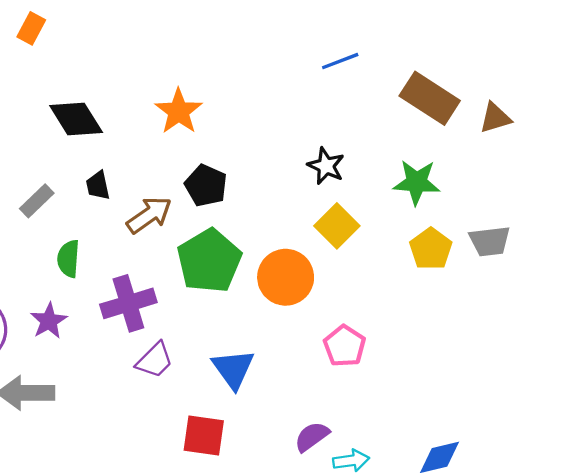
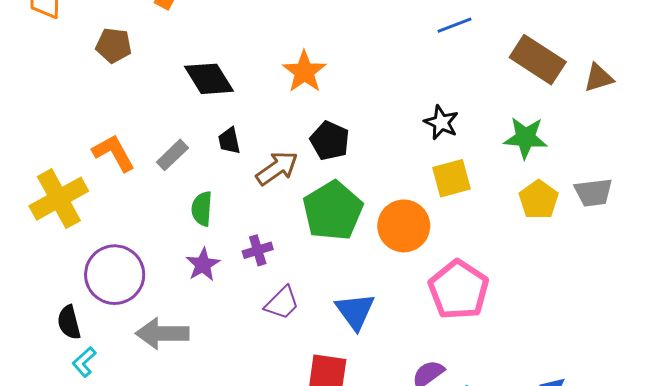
yellow square: (337, 226) -> (451, 178), turned 30
purple cross: (128, 303) -> (258, 250), size x0.6
purple star: (49, 321) -> (203, 264), moved
pink pentagon: (345, 346) -> (459, 290), size x1.5

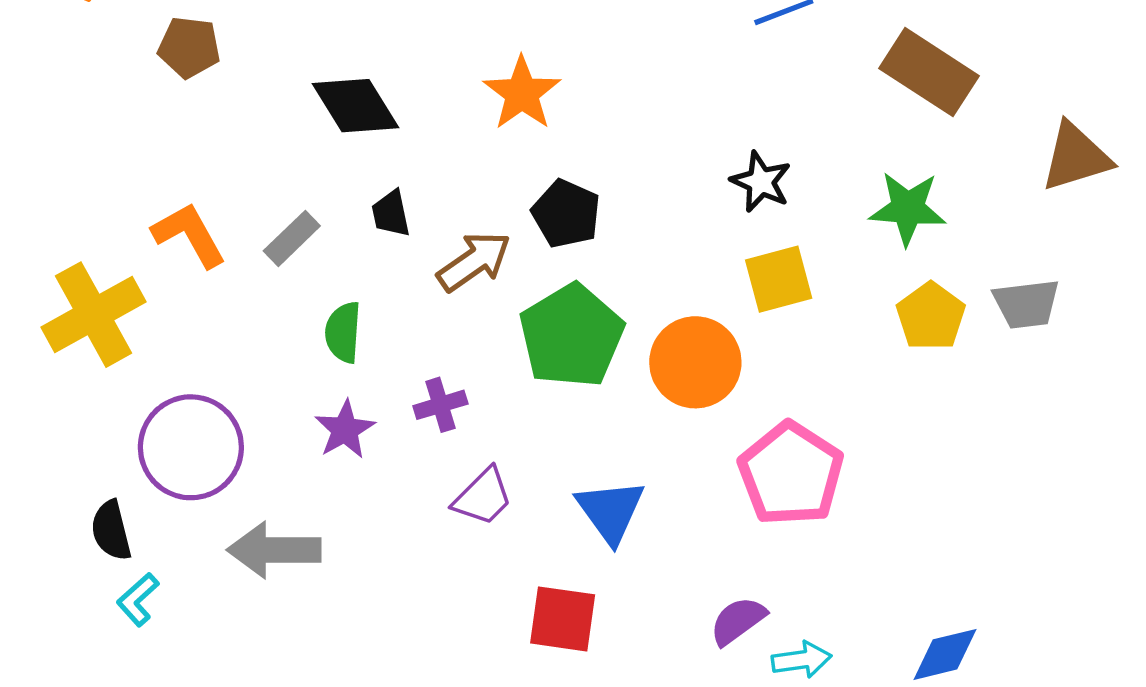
brown triangle: (599, 78) -> (1076, 157), moved, size x1.4

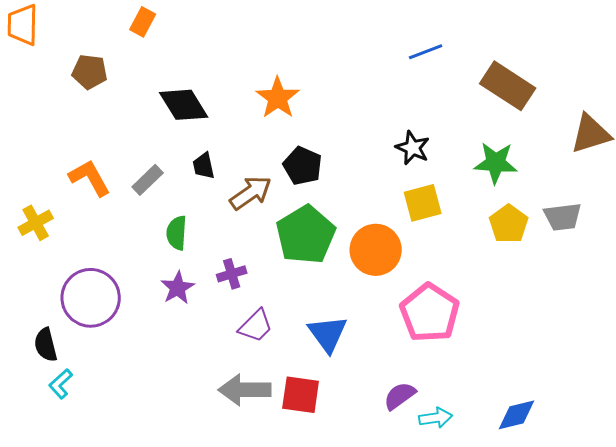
yellow cross: (94, 315) -> (36, 223), size x0.6
gray arrow: (274, 550) -> (245, 390), moved

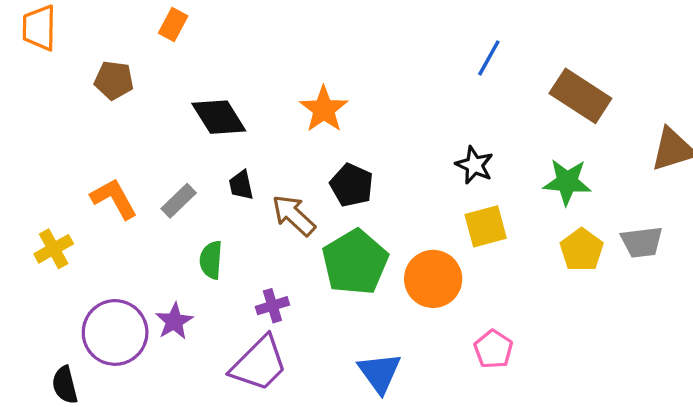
blue line: (426, 52) -> (489, 58), turned -40
brown arrow: (251, 193) -> (294, 215), turned -102
purple star: (178, 288) -> (174, 321), moved
pink pentagon: (430, 313) -> (493, 349), size x0.6
purple trapezoid: (256, 326) -> (259, 364), moved, size x1.5

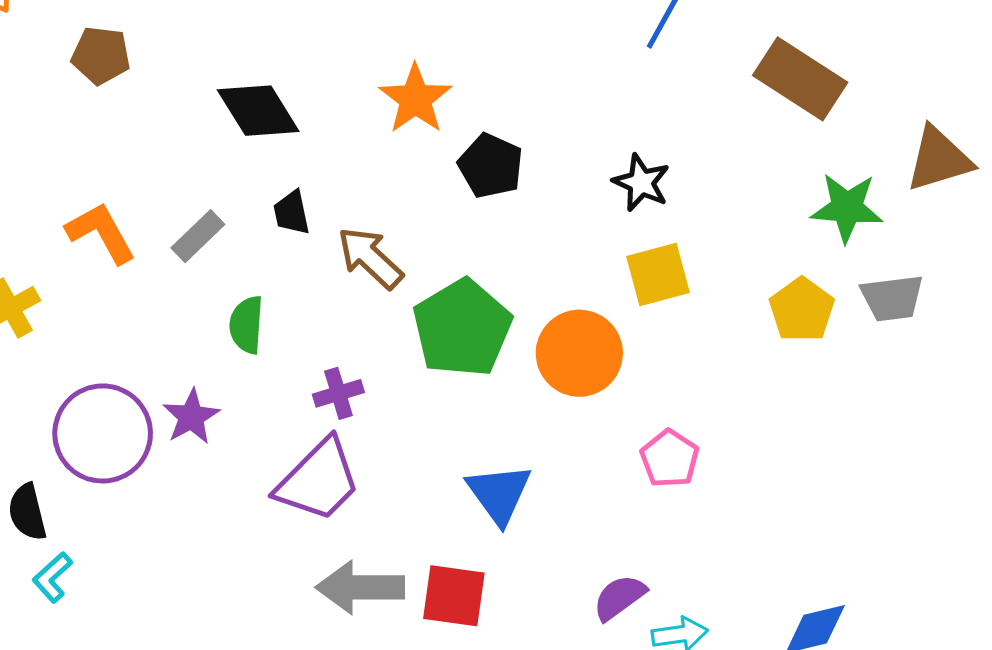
green star: (567, 182) -> (847, 208), moved
black pentagon: (352, 185) -> (491, 166), moved

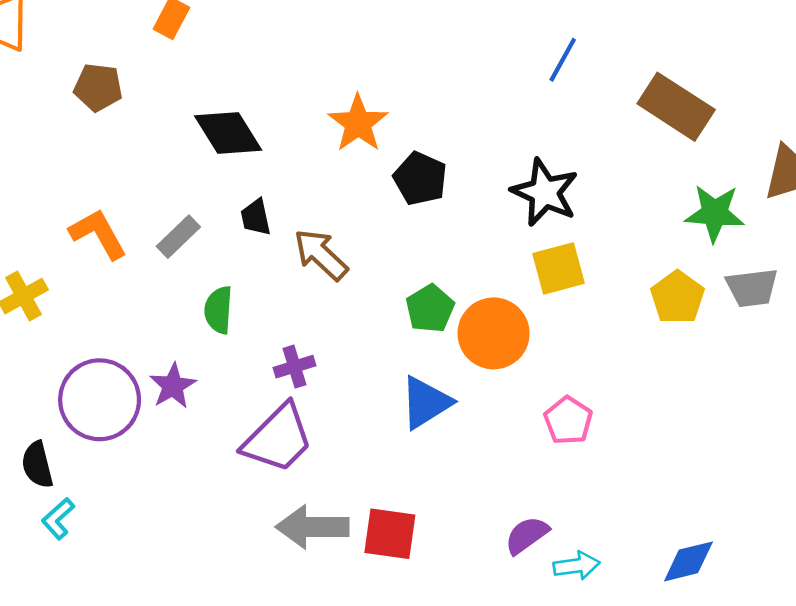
black star: (641, 183) -> (545, 192), size x1.4
green pentagon: (462, 328) -> (430, 309), moved, size x0.6
blue triangle: (499, 494) -> (426, 403), moved, turned 34

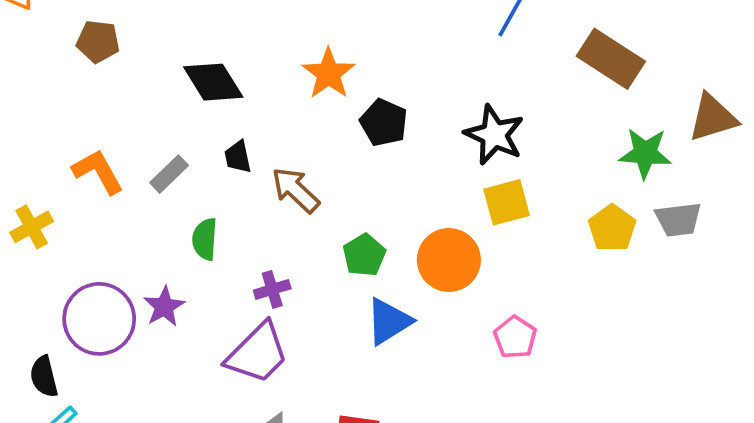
green pentagon: (430, 309) -> (364, 255), moved

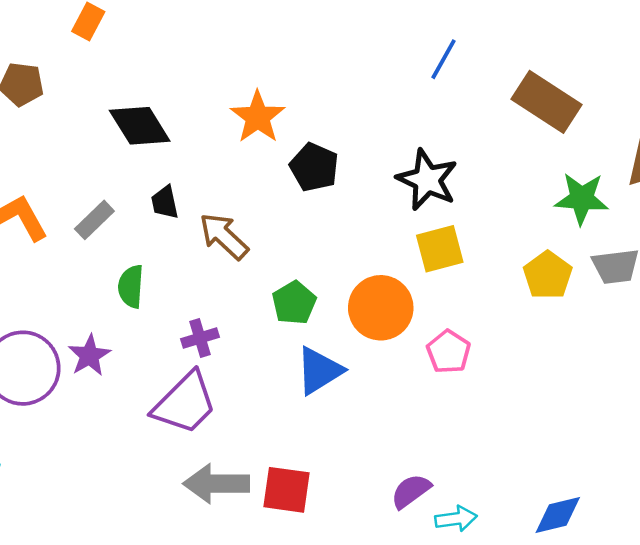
pink pentagon: (515, 337) -> (449, 352), moved

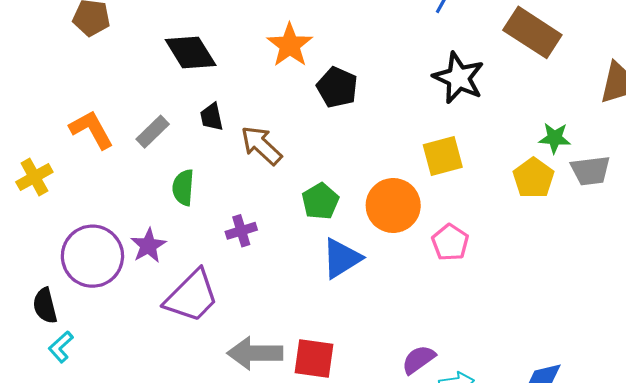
black star: (427, 180) -> (459, 78), moved
green star: (582, 199) -> (555, 138), moved, size x0.7
purple trapezoid: (185, 403) -> (192, 296), moved

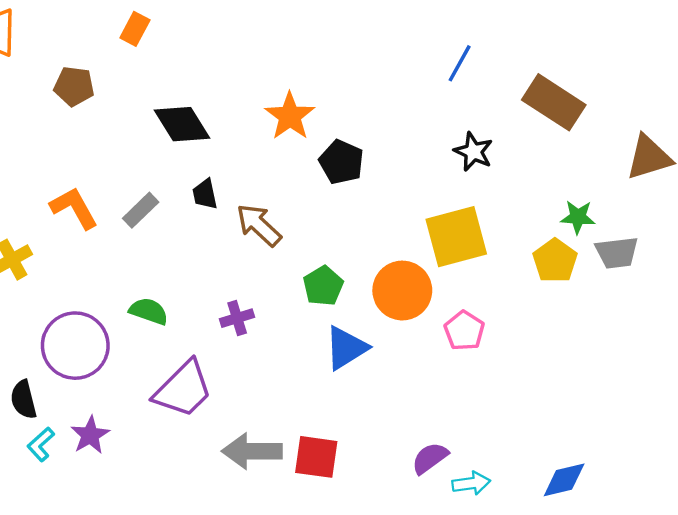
black star: (459, 78) -> (473, 152), size x0.7
yellow square: (443, 156) -> (456, 237), size x1.4
green semicircle: (183, 188) -> (149, 311), moved, turned 105
purple star: (148, 246) -> (90, 435), moved

